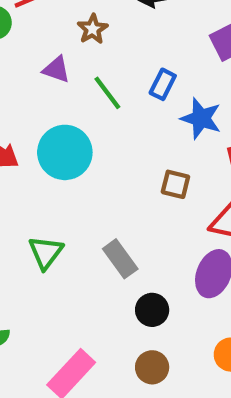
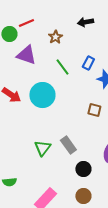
purple triangle: (56, 69) -> (26, 55), moved, size x1.5
green triangle: (46, 252) -> (42, 148), moved

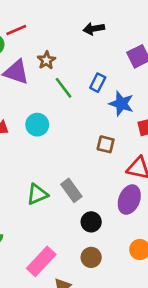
brown star: (55, 37) -> (46, 60), moved
cyan circle: (42, 95) -> (37, 125), size x0.7
green triangle: (42, 148) -> (37, 194), turned 30

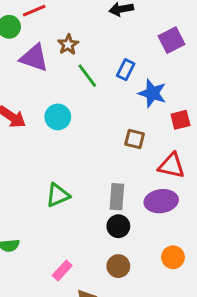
gray rectangle: (71, 190) -> (117, 197), moved, turned 40
purple ellipse: (129, 200) -> (161, 201), turned 60
pink rectangle: (41, 261) -> (62, 271), size x0.6

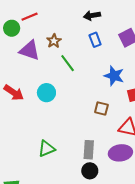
blue rectangle: (126, 70) -> (95, 40), moved, turned -48

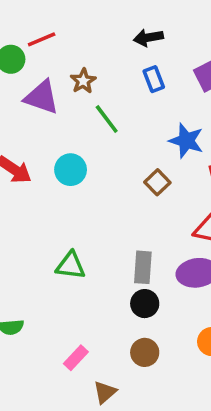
brown square: (101, 109) -> (157, 182), moved, turned 32
green triangle: (46, 149) -> (71, 266), turned 30

